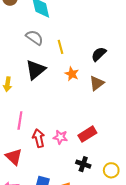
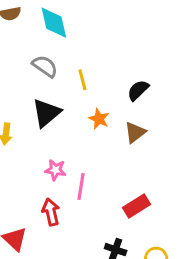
pink line: (20, 121) -> (81, 186), moved
red rectangle: (87, 134) -> (137, 206), moved
pink star: (60, 137) -> (55, 170), moved

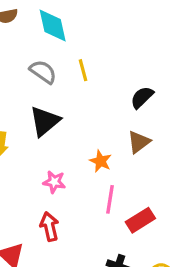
yellow line: (82, 80) -> (83, 70), moved
orange star: (99, 119) -> (100, 161), moved
pink line: (81, 186) -> (110, 199), moved

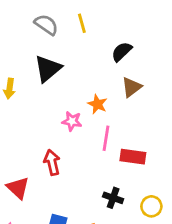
black semicircle: (142, 97) -> (122, 52), moved
pink star: (54, 182) -> (72, 121), moved
red rectangle: (140, 220) -> (133, 157), turned 40

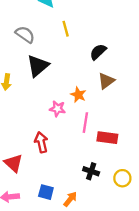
gray semicircle: (46, 25) -> (25, 34), moved

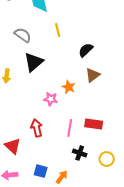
pink line: (85, 123) -> (70, 128), moved

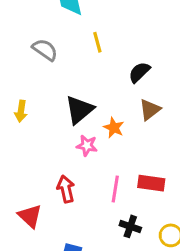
black triangle: (34, 62) -> (79, 110), moved

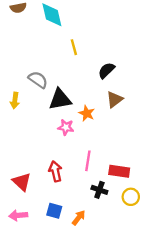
gray semicircle: (45, 50) -> (38, 80), moved
black triangle: (79, 110) -> (60, 99), turned 30
red rectangle: (151, 183) -> (119, 171), moved
red arrow: (66, 189) -> (55, 171), moved

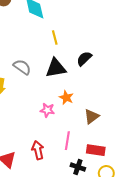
black triangle: (60, 99) -> (56, 68), moved
brown triangle: (115, 99) -> (92, 116), moved

